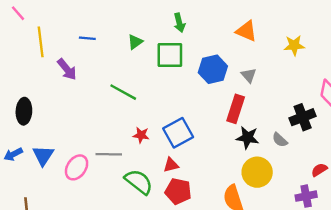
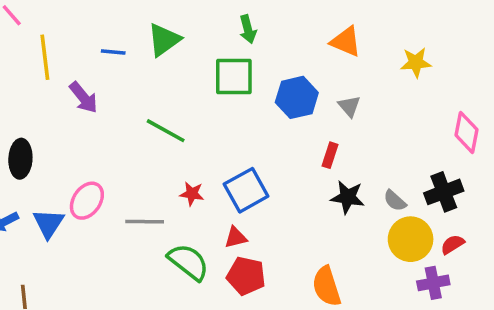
green triangle: (135, 42) -> (164, 40), moved, size x1.5
red rectangle: (236, 109) -> (330, 155), size x0.6
black cross: (303, 117) -> (444, 192), moved
pink ellipse: (77, 167) -> (87, 201), moved
yellow circle: (257, 172) -> (411, 239), moved

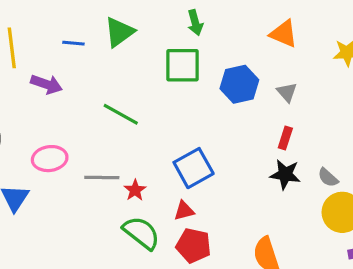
purple arrow: (83, 97) -> (47, 84), turned -32
red rectangle: (330, 155) -> (285, 138), moved
red star: (192, 194) -> (135, 190), moved, turned 30
pink ellipse: (87, 201) -> (50, 159), moved, turned 48
gray line: (145, 222) -> (102, 178), moved

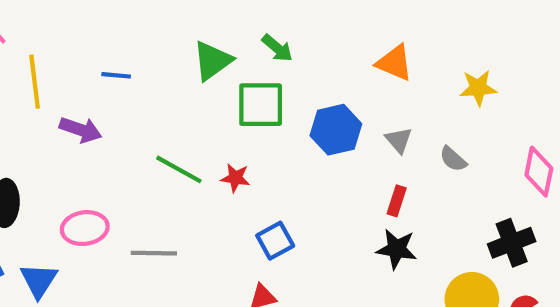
green arrow: (195, 23) -> (277, 48), turned -35
green triangle: (119, 32) -> (212, 61), moved
blue square: (194, 168) -> (275, 241), size x0.7
gray semicircle: (328, 178) -> (453, 159), moved
red star: (135, 190) -> (235, 178), moved, turned -30

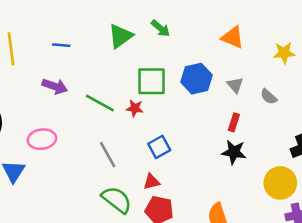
green square: (261, 105) -> (151, 81), moved
purple arrow: (81, 130) -> (55, 86), moved
gray line: (154, 253) -> (108, 155), moved, turned 60

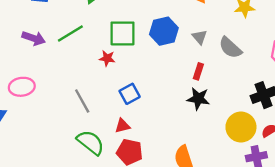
gray semicircle: (269, 97) -> (230, 48), size x1.5
green line: (100, 103) -> (70, 33), moved, turned -60

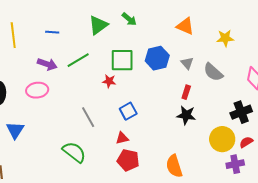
pink ellipse: (22, 87) -> (37, 90), moved
green semicircle: (91, 142) -> (74, 152), moved

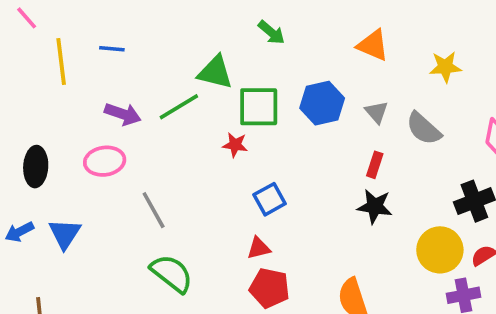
green triangle: (98, 25) -> (215, 72), moved, turned 50
blue line: (52, 32) -> (112, 49), moved
gray line: (88, 117) -> (154, 210), moved

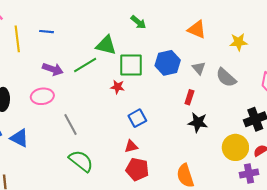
red rectangle: (375, 165) -> (189, 97), moved
blue triangle: (65, 234) -> (19, 138), turned -36

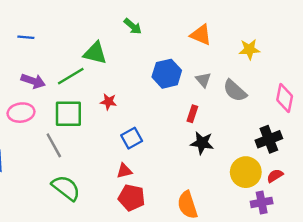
green square: (131, 65) -> (68, 114), moved

